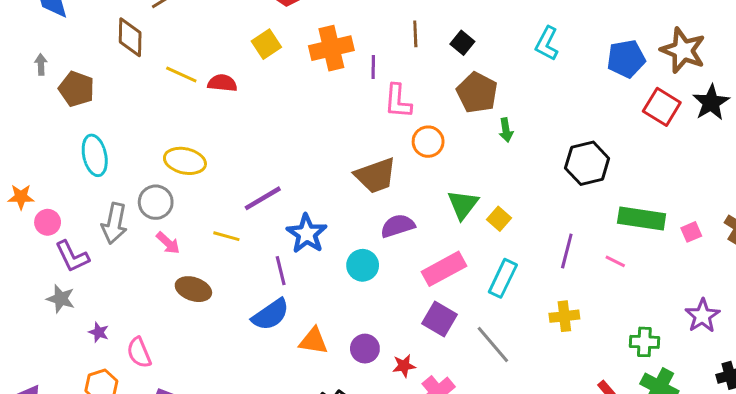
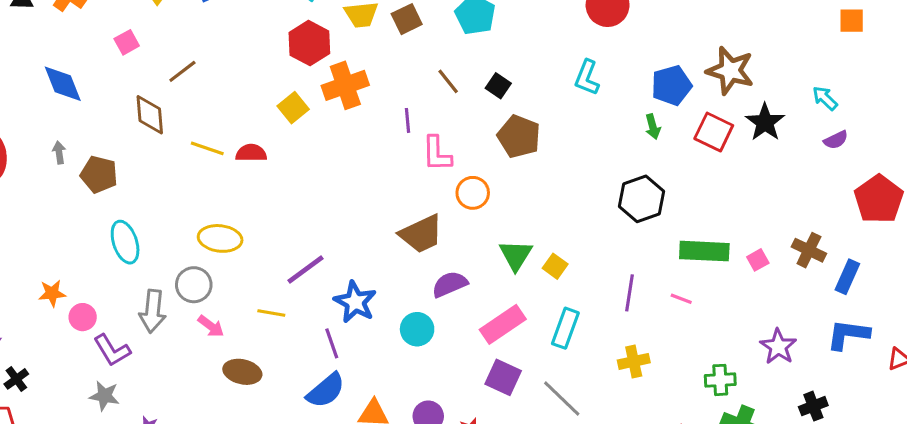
brown line: (415, 34) -> (448, 81), turned -30
orange cross: (331, 48) -> (345, 85), moved
green arrow: (506, 130) -> (653, 127), moved

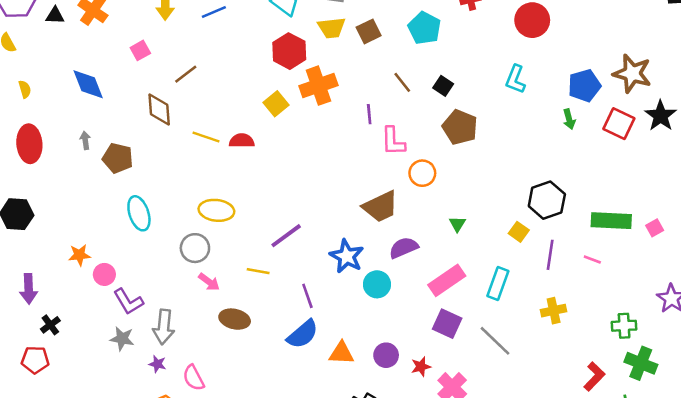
black hexagon: (641, 199) -> (547, 200), moved
green triangle: (516, 255) -> (457, 224), size x0.6
yellow square: (555, 266) -> (519, 232), moved
blue star: (355, 302) -> (347, 256), moved
gray arrow: (153, 311) -> (164, 327), moved

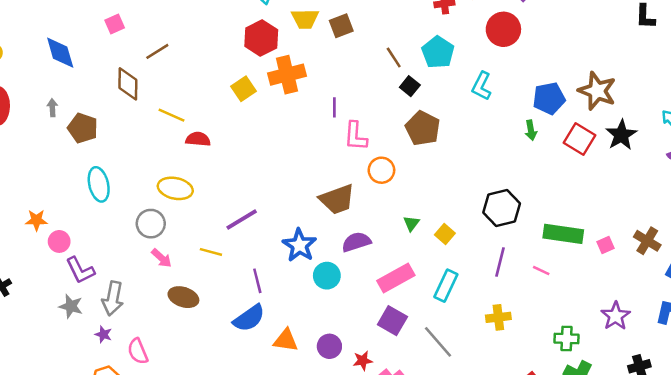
cyan pentagon: (424, 28) -> (438, 52), moved
brown line: (402, 82) -> (394, 58), moved
red semicircle: (242, 141) -> (198, 139), moved
yellow square: (519, 232) -> (445, 234), moved

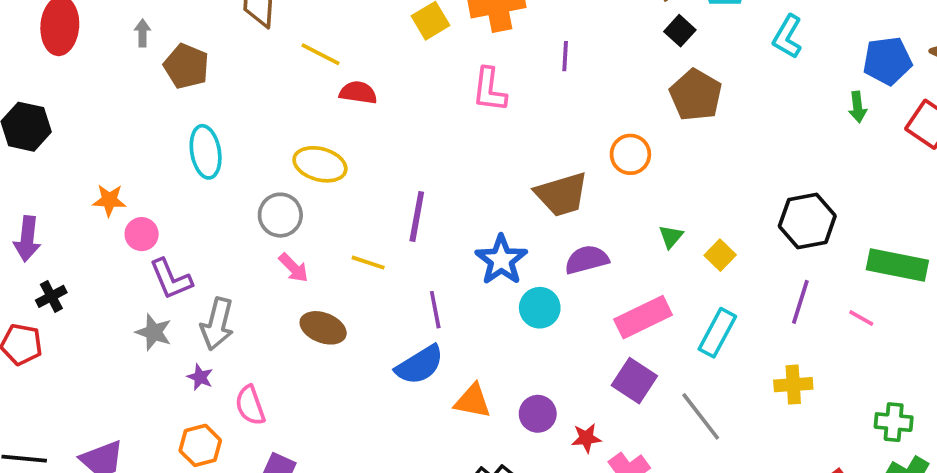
pink L-shape: (356, 136) -> (489, 90), moved
purple line: (242, 220) -> (417, 217), turned -52

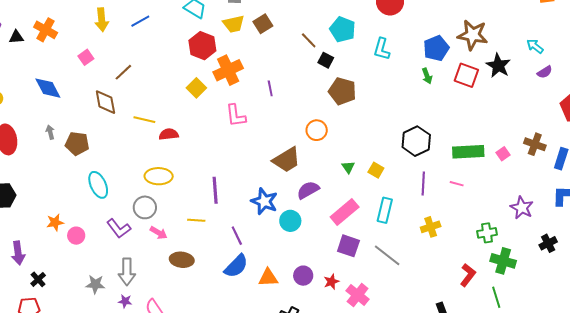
purple L-shape: (171, 279) -> (119, 228), moved

